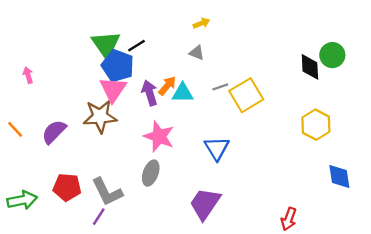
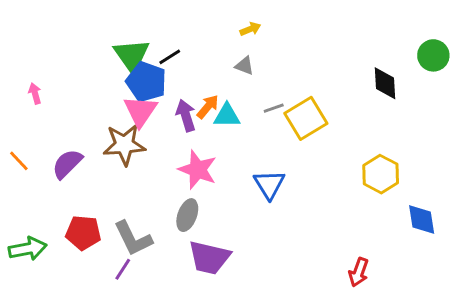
green circle: (332, 55) -> (433, 55), moved
yellow hexagon: (316, 125) -> (381, 174), moved
purple trapezoid: (205, 204) -> (209, 258), moved, turned -111

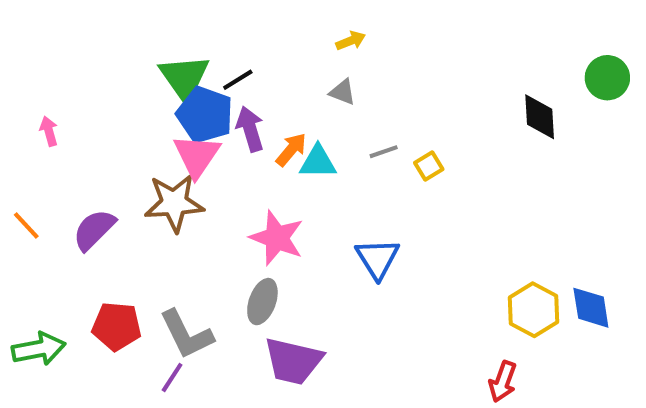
purple arrow: (186, 115) -> (250, 129), moved
yellow square: (306, 118) -> (429, 166), size x0.5
yellow hexagon: (381, 174) -> (533, 310), moved

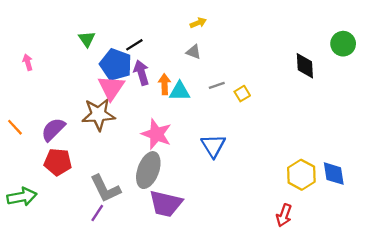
green triangle: (184, 78) -> (87, 39), moved, size x0.6
pink arrow: (49, 131) -> (28, 62), moved
orange arrow: (291, 150) -> (165, 84), turned -42
gray ellipse: (262, 302) -> (148, 170), size x1.4
red pentagon: (117, 326) -> (58, 162), moved

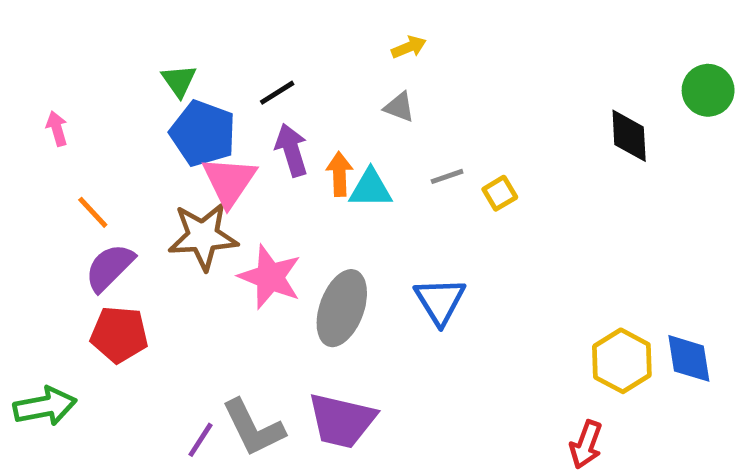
blue pentagon: (116, 65) -> (203, 133), moved
orange line: (15, 127) -> (93, 212), moved
pink star: (156, 134) -> (270, 277), moved
gray ellipse: (148, 170) -> (342, 308), moved
gray L-shape: (105, 189) -> (253, 428), moved

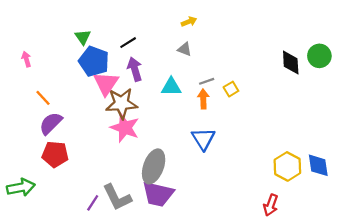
green circle: (708, 90) -> (319, 56), moved
orange arrow: (339, 174) -> (203, 99), moved
brown star: (203, 236) -> (121, 103), moved
gray ellipse: (342, 308) -> (154, 166), moved

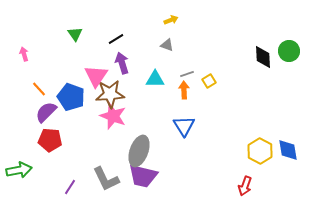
blue pentagon: (94, 61) -> (71, 97), moved
purple line: (93, 203) -> (70, 187), moved

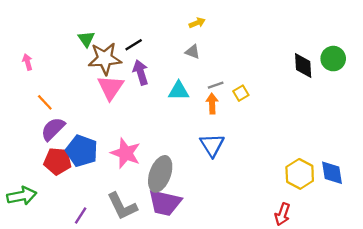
brown star: (110, 94) -> (105, 59), moved
blue pentagon: (71, 97) -> (82, 151), moved
pink star: (113, 116) -> (126, 153), moved

